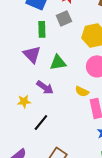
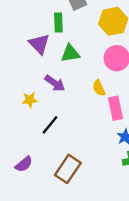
green rectangle: (42, 29) -> (58, 22), moved
yellow semicircle: (82, 91) -> (99, 88), turned 40

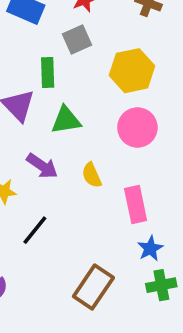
yellow semicircle: (99, 88) -> (92, 175), moved
brown rectangle: (68, 169) -> (93, 287), moved

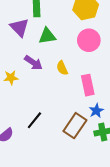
black line: (35, 230) -> (34, 120), moved
brown rectangle: (93, 287) -> (75, 126), moved

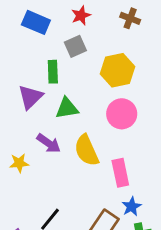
purple triangle: (19, 27) -> (30, 97), turned 30
yellow semicircle: (62, 68) -> (87, 150), size x1.6

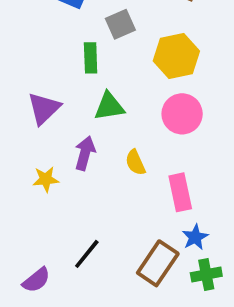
purple triangle: (30, 97) -> (44, 108), moved
purple arrow: (49, 143) -> (85, 153), turned -110
yellow semicircle: (87, 150) -> (135, 162), size x0.6

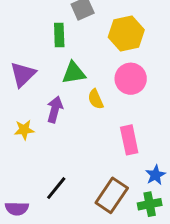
yellow semicircle: (135, 162) -> (96, 99), moved
blue star: (195, 237) -> (155, 175), moved
purple semicircle: (36, 280) -> (17, 209), turned 40

